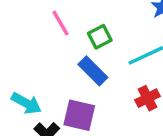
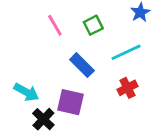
green square: (100, 37) -> (93, 25), moved

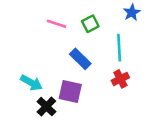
pink line: (55, 25) -> (56, 24), turned -42
cyan line: (126, 52) -> (119, 48), turned -68

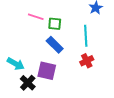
green square: (90, 24) -> (55, 24), moved, turned 32

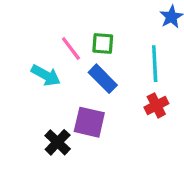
pink line: (36, 17) -> (71, 49), moved, turned 35
cyan arrow: (16, 64) -> (46, 75), moved

